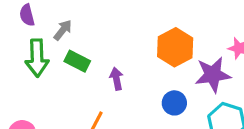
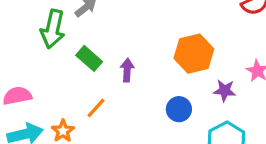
green rectangle: (77, 61) -> (89, 58), moved
purple star: (213, 75) -> (225, 91), size x0.6

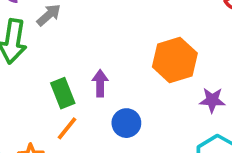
green rectangle: (89, 58) -> (63, 93), moved, turned 30
blue circle: (179, 109) -> (126, 123), moved

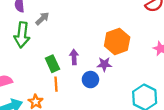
purple star: (212, 100) -> (104, 64), moved
orange line: (67, 128) -> (56, 84), turned -40

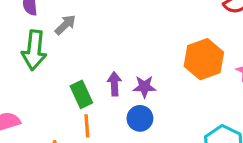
orange hexagon: (117, 41) -> (204, 59), moved
purple star: (104, 64) -> (144, 87), moved

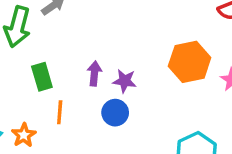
green rectangle: (81, 94) -> (42, 77), moved

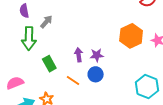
orange line: (60, 112) -> (73, 80), moved, turned -48

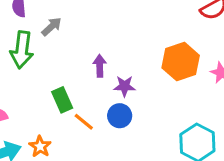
purple arrow: (79, 55) -> (100, 66), moved
green rectangle: (49, 64) -> (62, 100), moved

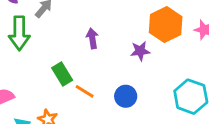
purple star: (124, 86) -> (140, 51), moved
blue circle: (120, 116) -> (126, 96), moved

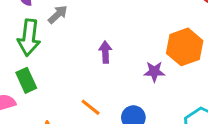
green rectangle: (62, 74) -> (26, 80), moved

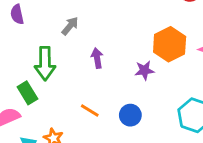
gray arrow: (58, 14) -> (70, 26), moved
green arrow: (29, 38) -> (45, 64), moved

